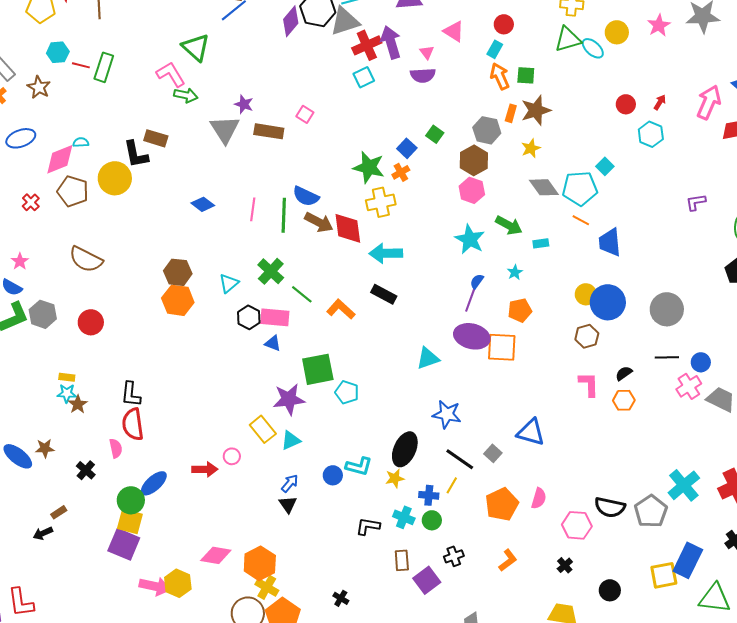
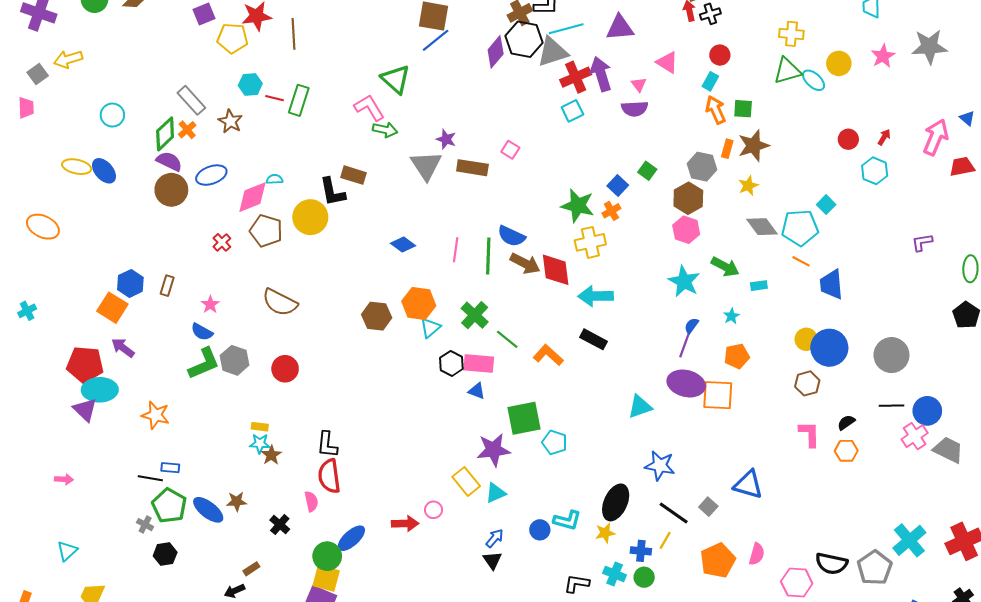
orange hexagon: (178, 300) -> (419, 303), moved
blue circle: (701, 362) -> (927, 411), size x1.4

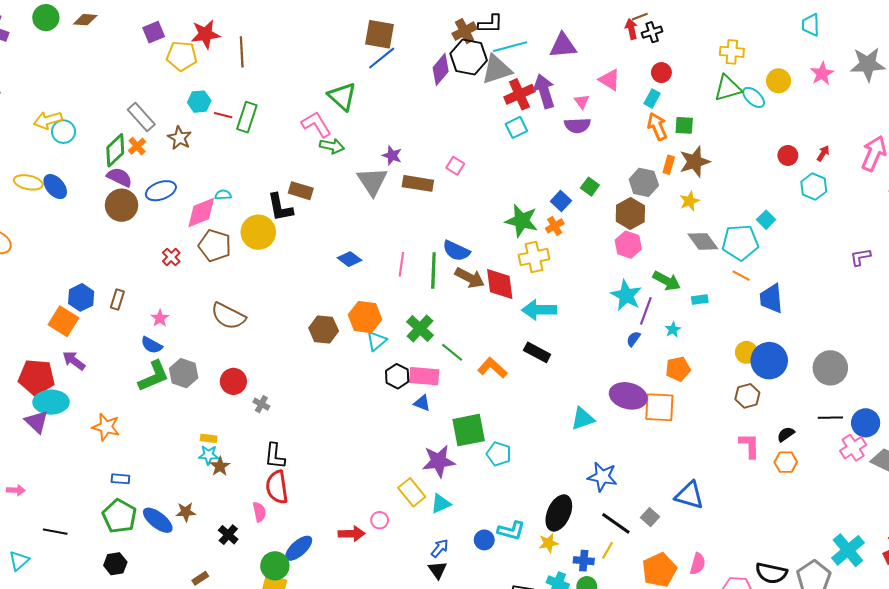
yellow arrow: (68, 59) -> (48, 120), moved
purple line: (685, 343) -> (646, 311), moved
black line: (150, 478) -> (55, 532), moved
gray cross: (145, 525) -> (261, 404), moved

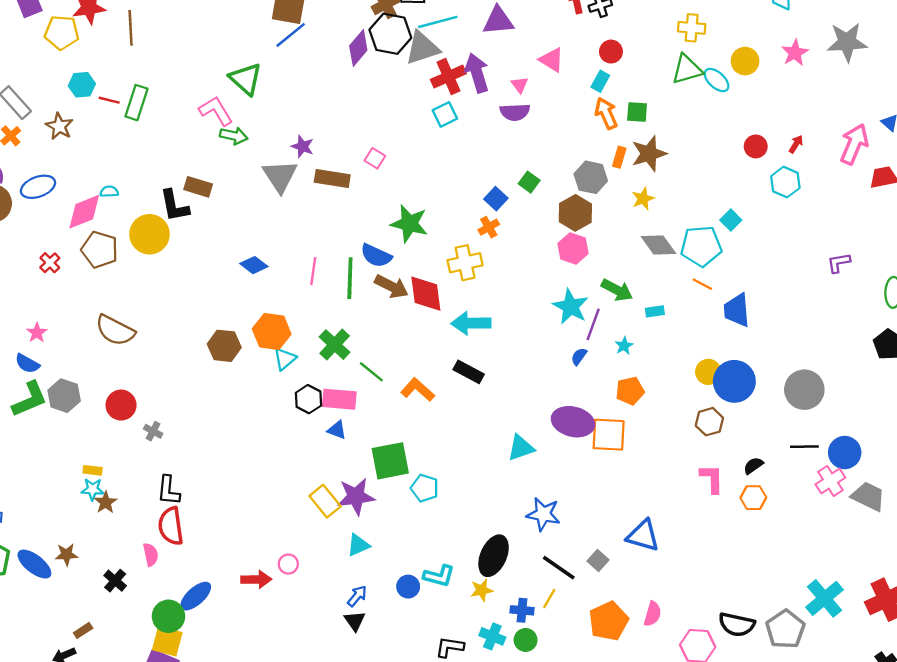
green star: (522, 221) -> (409, 224), moved
yellow rectangle: (412, 492) -> (325, 501), moved

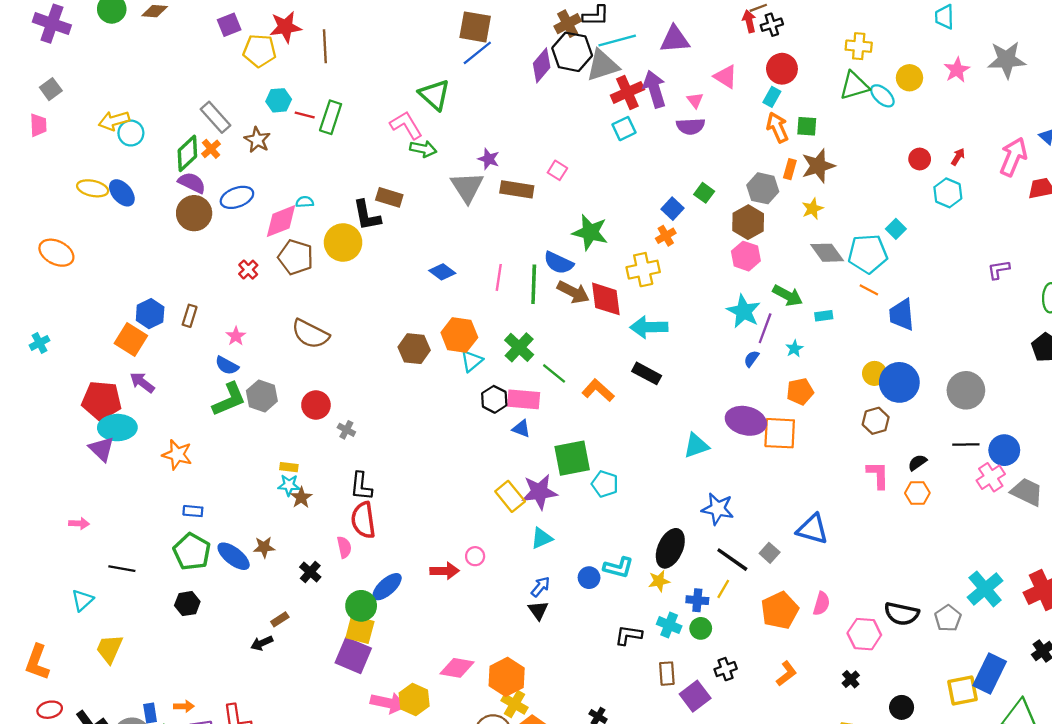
red circle: (611, 52) -> (782, 69), size x1.4
gray pentagon: (785, 629) -> (948, 618), size x0.7

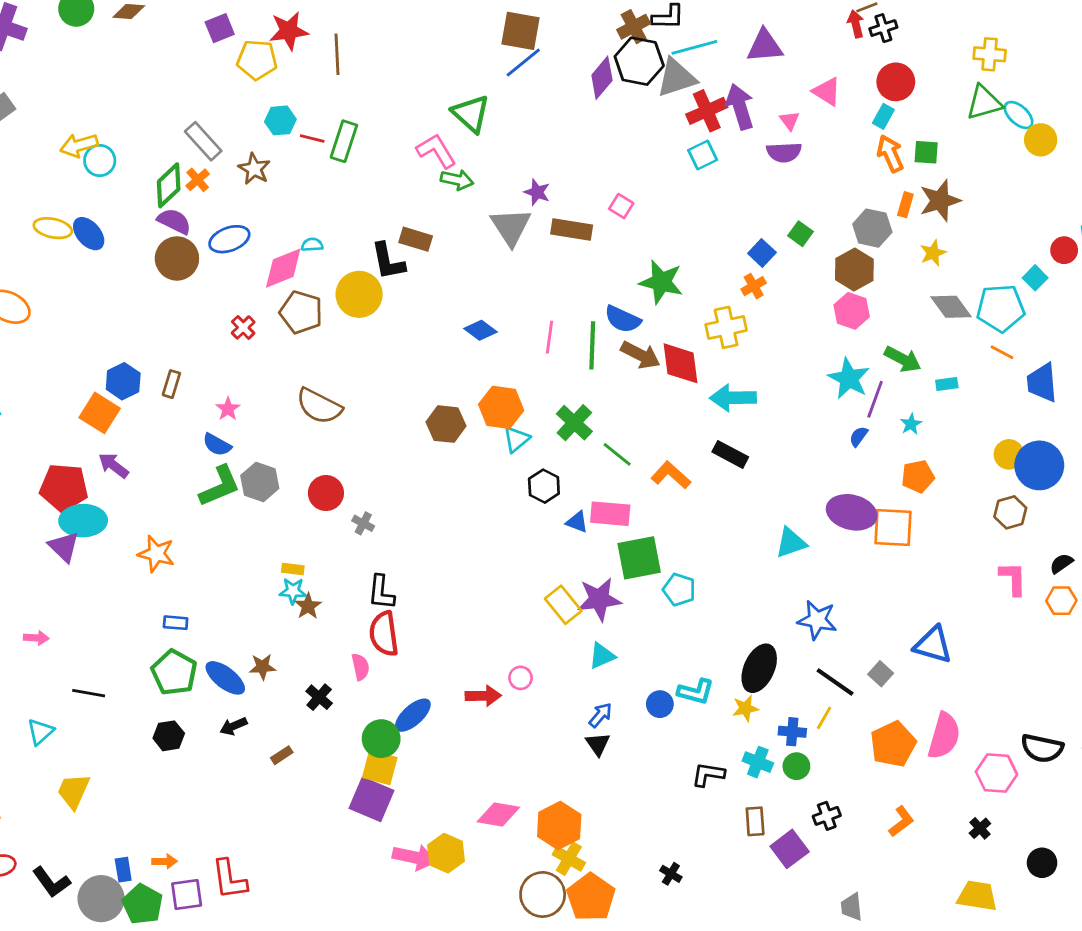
yellow circle: (909, 78) -> (1041, 140), moved
red circle: (920, 159) -> (1064, 250), moved
pink rectangle: (524, 399) -> (610, 514), moved
pink semicircle: (821, 604) -> (944, 736), size x1.6
black arrow: (262, 643) -> (234, 726), moved

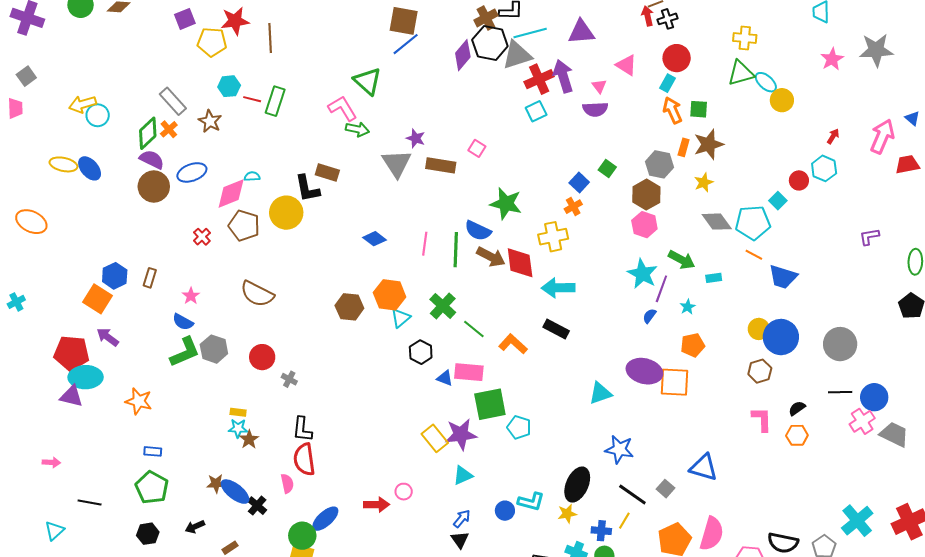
blue trapezoid: (1042, 383) -> (783, 277), turned -68
purple triangle: (64, 547) -> (71, 396), turned -30
blue ellipse: (225, 678) -> (235, 492), moved

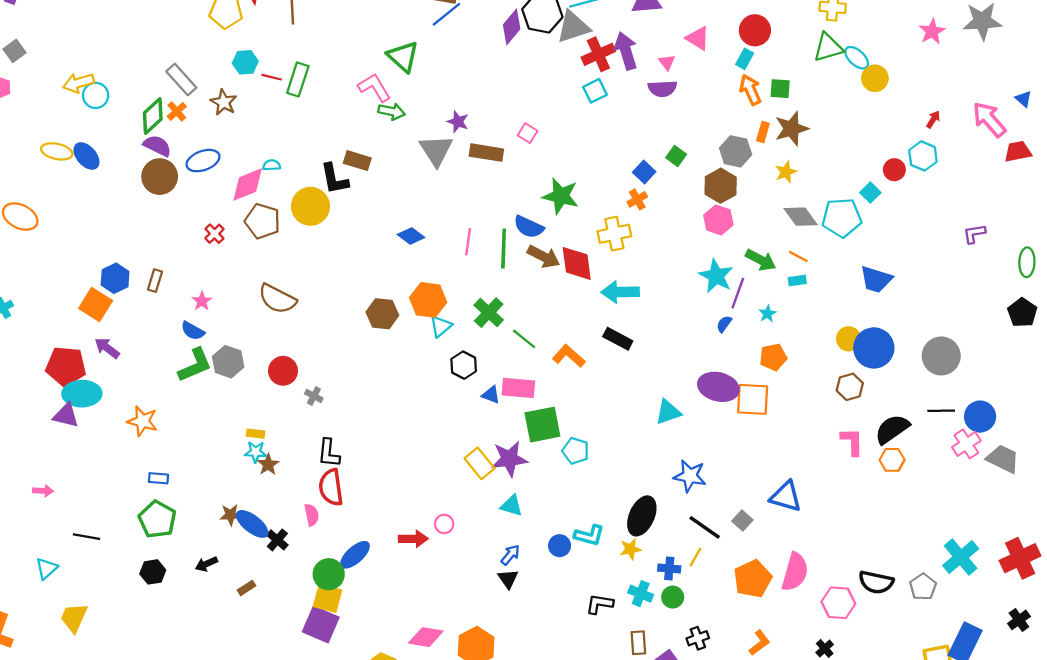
pink arrow: (882, 136) -> (989, 119), turned -64
orange line: (754, 255) -> (798, 257), moved
black semicircle: (797, 408) -> (892, 429), size x1.8
cyan triangle: (463, 475) -> (512, 506), turned 40

